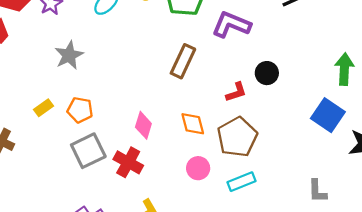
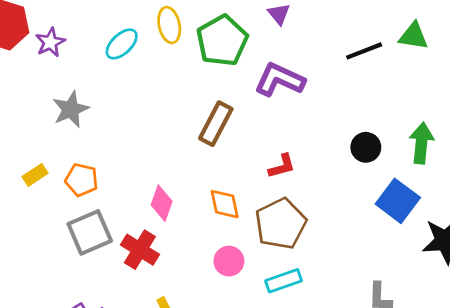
black circle: (267, 73) -> (366, 147), moved

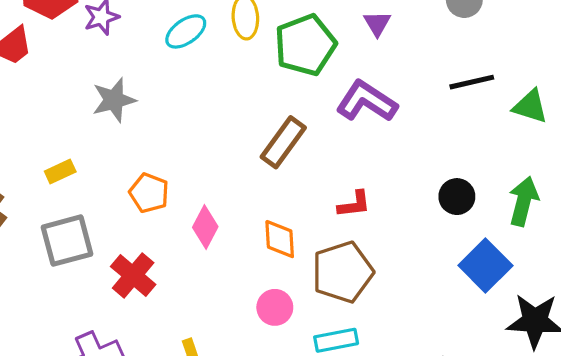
green triangle: (413, 36) -> (530, 106), moved
orange pentagon: (82, 180) -> (149, 193), moved
gray square: (90, 232) -> (67, 241), moved
red cross: (140, 250) -> (133, 275), moved

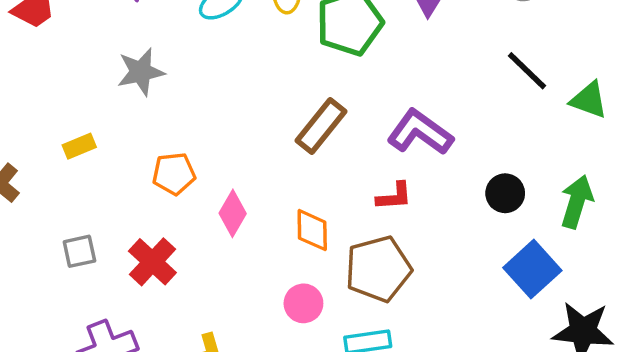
black line: (472, 82) -> (527, 71), turned 54
purple L-shape: (367, 101) -> (420, 132), moved
orange pentagon: (149, 193) -> (174, 174), turned -30
gray square: (67, 241) -> (79, 251), moved, size x0.6

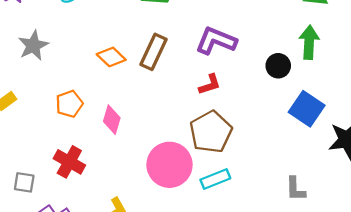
green arrow: (577, 202) -> (309, 42), moved
orange diamond: (312, 230) -> (111, 57), moved, turned -32
gray square: (79, 251) -> (24, 182), moved, turned 35
pink circle: (303, 303) -> (170, 165), size x1.8

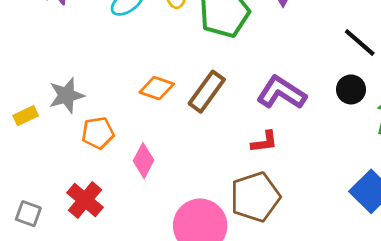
gray star: (33, 46) -> (66, 95), moved
orange diamond: (111, 57) -> (157, 88), turned -36
black circle: (278, 66) -> (351, 89), moved

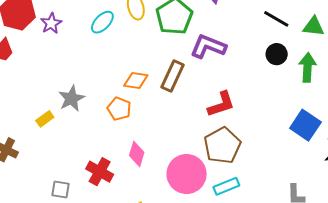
purple L-shape: (281, 93) -> (208, 46), moved
orange pentagon: (98, 133) -> (119, 109), moved, turned -30
red L-shape: (264, 142) -> (221, 104), size x1.4
pink diamond: (143, 161) -> (137, 154), moved

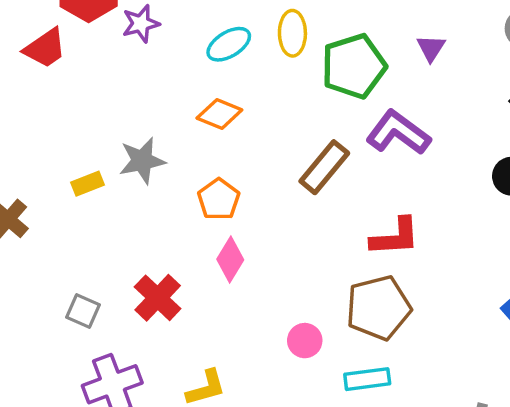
orange diamond: (136, 80) -> (219, 114), moved
pink diamond: (137, 154) -> (230, 260), moved
pink circle: (187, 174) -> (305, 341), size x0.5

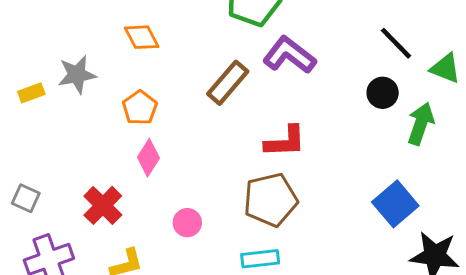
orange diamond: (219, 114) -> (142, 37), turned 39
red cross: (158, 298) -> (103, 205), moved
pink circle: (305, 341) -> (187, 223), moved

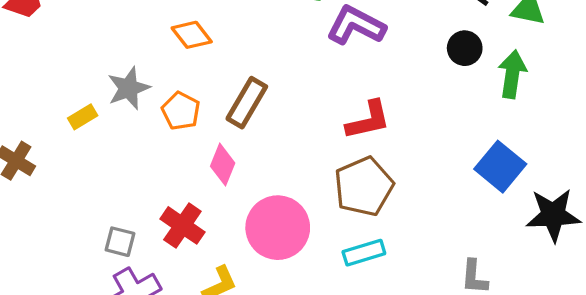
brown rectangle: (228, 83) -> (247, 103), moved
orange pentagon: (140, 108) -> (181, 111), moved
gray square: (26, 198) -> (120, 242), moved
pink circle: (187, 223) -> (278, 228), size x2.0

